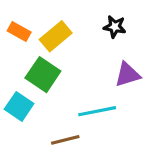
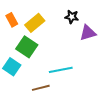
orange rectangle: (19, 31) -> (12, 20), turned 32
purple triangle: (127, 75) -> (88, 33), moved

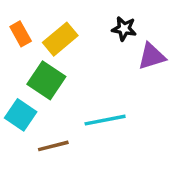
brown line: (41, 88) -> (53, 146), moved

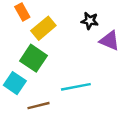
orange rectangle: (21, 34) -> (22, 12), moved
purple triangle: (152, 56) -> (110, 41), turned 40

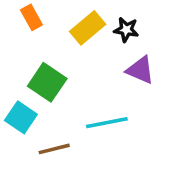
yellow rectangle: (43, 28) -> (88, 28), moved
purple triangle: (110, 41) -> (140, 70), moved

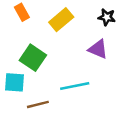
black star: (126, 30) -> (107, 17), moved
cyan square: (21, 117) -> (14, 82), turned -30

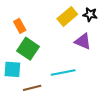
orange rectangle: (22, 12) -> (20, 26), moved
yellow rectangle: (61, 20) -> (67, 17), moved

